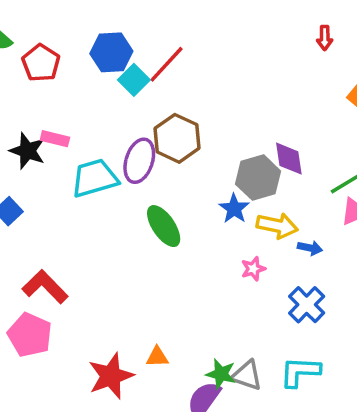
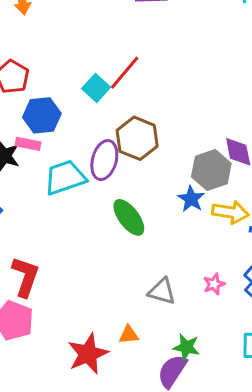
blue hexagon: (111, 52) -> (42, 115), moved
pink star: (253, 269) -> (214, 284), moved
red L-shape: (45, 287) -> (25, 277), turned 66
gray triangle: (247, 375) -> (162, 291), moved

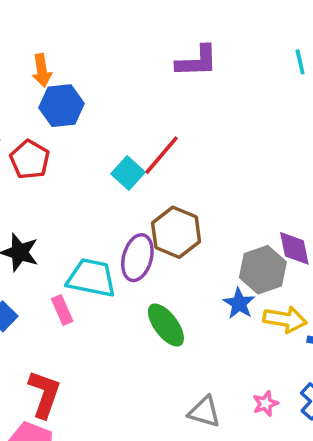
blue hexagon: (42, 115) -> (62, 106), moved
pink rectangle: (28, 144) -> (62, 310), moved, turned 55
cyan trapezoid: (65, 177) -> (91, 278), turned 30

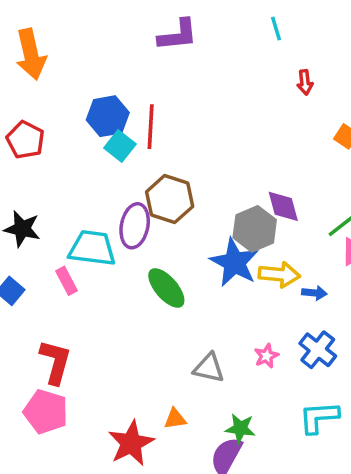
orange arrow: (42, 70) -> (31, 54), size x1.6
blue hexagon: (62, 106) -> (108, 116), moved
red line: (162, 155) -> (151, 127), turned -33
blue star: (239, 303) -> (234, 262), size x1.6

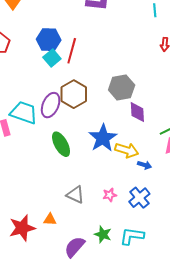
gray hexagon: (255, 229) -> (122, 88), moved
green star: (240, 428) -> (103, 234), moved

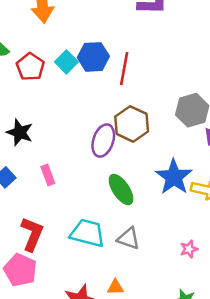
cyan square: (52, 58) -> (66, 62), moved
cyan trapezoid: (24, 113) -> (87, 233), moved
gray triangle: (75, 195) -> (128, 238), moved

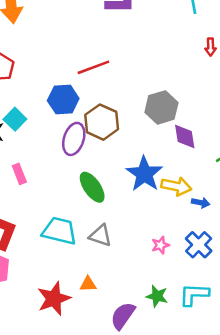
blue hexagon: (93, 57) -> (63, 100), moved
cyan square: (66, 62) -> (15, 119), moved
red line: (124, 69) -> (93, 67), turned 60

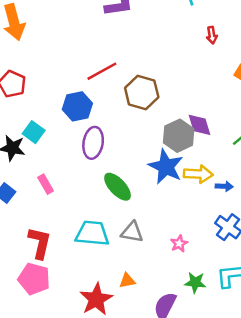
gray hexagon: (161, 107) -> (179, 136), moved
brown hexagon: (102, 122) -> (142, 93), moved
pink star: (160, 245) -> (179, 244), moved

